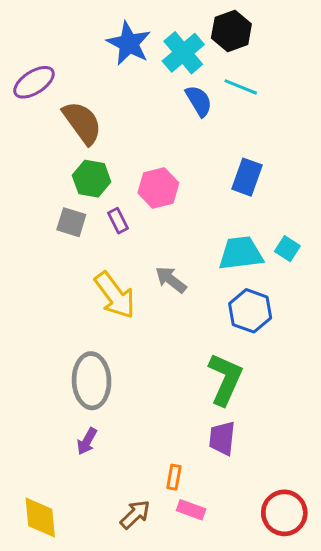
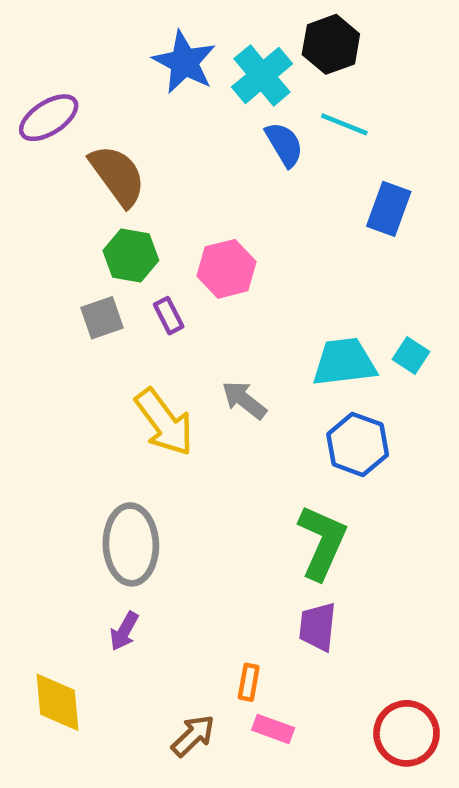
blue rectangle: (247, 177) -> (389, 209), moved
gray square: (71, 222) -> (102, 318), turned -36
yellow diamond: (40, 518) -> (58, 702), moved

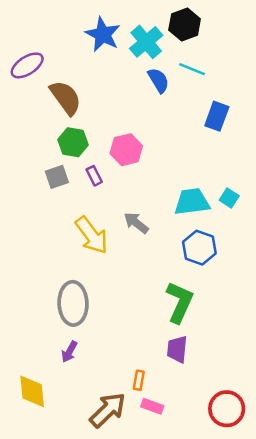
brown arrow: (193, 736) -> (108, 410), size x1.5

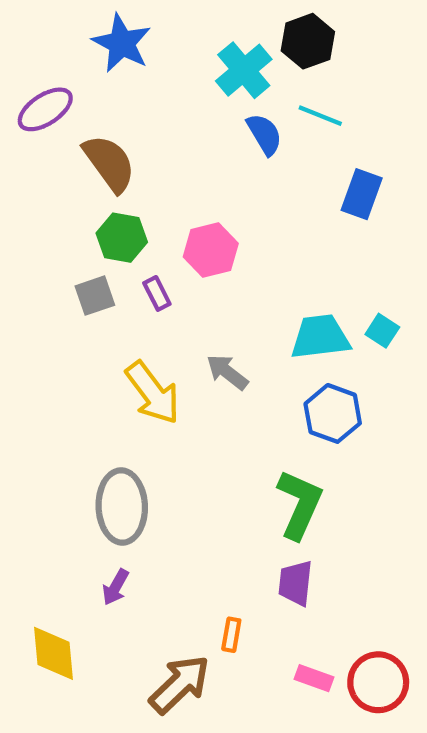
blue star: (103, 34) -> (122, 43), moved
pink rectangle: (152, 406) -> (314, 678), moved

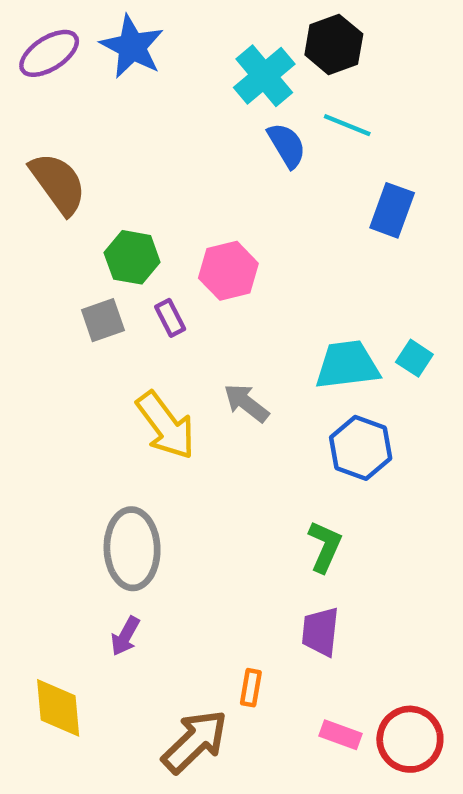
purple ellipse: (45, 109) -> (49, 53), moved
brown semicircle: (109, 163) -> (58, 183), moved
green L-shape: (300, 504) -> (325, 546), size x0.7

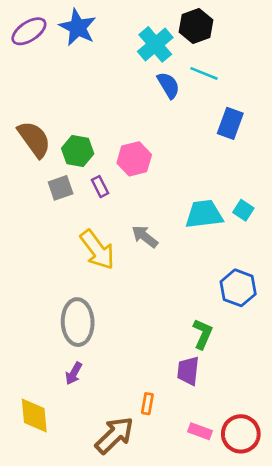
brown semicircle: (58, 183) -> (34, 139), moved
blue hexagon: (361, 448) -> (238, 288), moved
green L-shape: (325, 546) -> (203, 334), moved

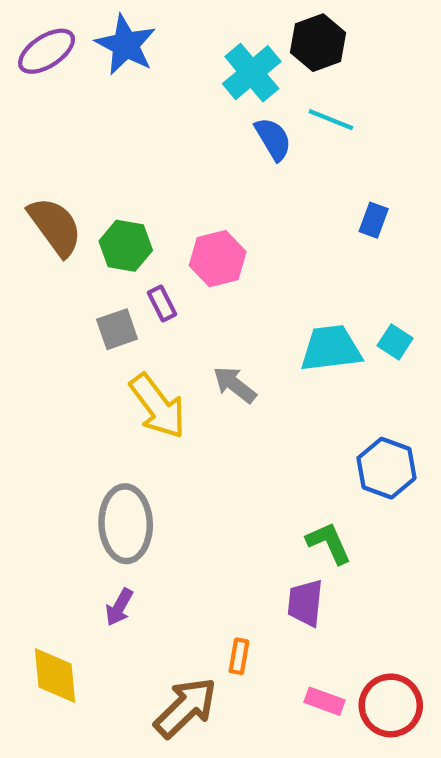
blue rectangle: (230, 123) -> (374, 220), moved, size x0.7
gray square: (61, 188) -> (117, 329), moved
green L-shape: (203, 334) -> (329, 543), turned -48

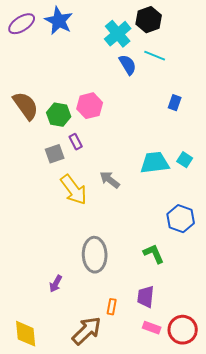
pink hexagon: (218, 259) -> (90, 106), moved
gray ellipse: (126, 524) -> (95, 255), moved
purple trapezoid: (305, 603) -> (146, 297), moved
yellow diamond: (55, 676) -> (26, 334), moved

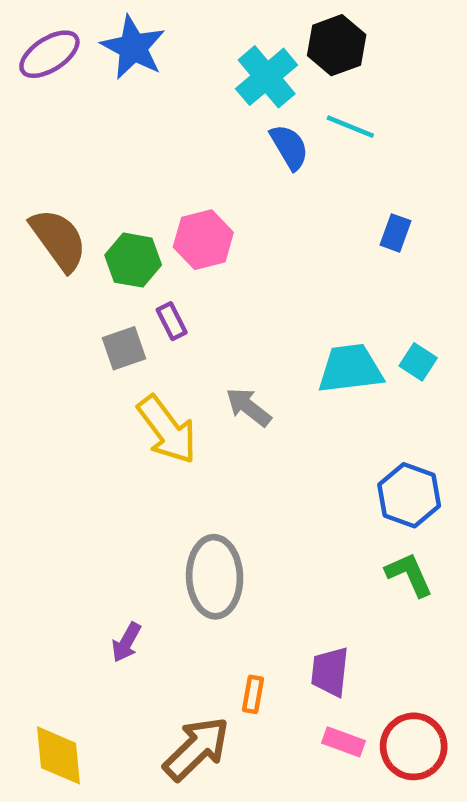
green L-shape: (154, 254) -> (409, 574), moved

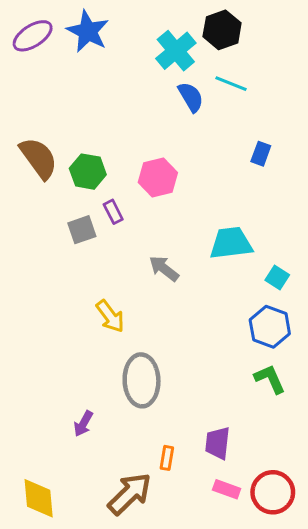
pink hexagon: (203, 240) -> (158, 178), moved
cyan square: (418, 362) -> (277, 277), moved
yellow arrow: (167, 430) -> (110, 316), moved, size x0.7

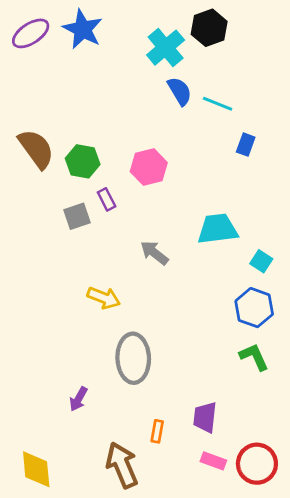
cyan line: (231, 84) -> (218, 104), moved
yellow arrow: (110, 316) -> (104, 298), turned -32
brown arrow: (130, 494) -> (122, 465), turned -69

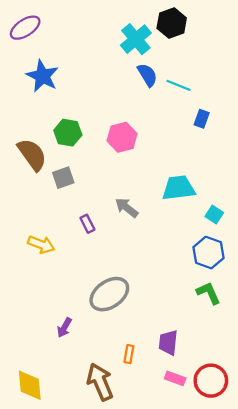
blue star: (83, 29) -> (42, 76), moved
brown semicircle: (36, 149) -> (32, 155), moved
purple rectangle: (107, 199) -> (87, 224), moved
yellow arrow: (104, 298) -> (41, 245), moved
gray ellipse: (133, 358) -> (109, 294), turned 57

